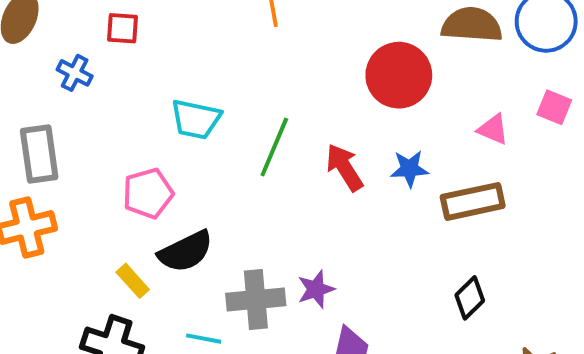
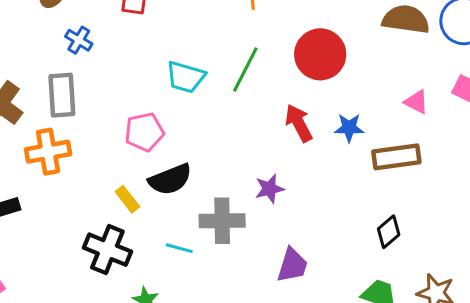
blue cross: (75, 73) -> (79, 40), moved
red circle: (399, 75) -> (320, 54), moved
green line: (274, 147) -> (245, 69), moved
purple star: (316, 289) -> (270, 189), moved

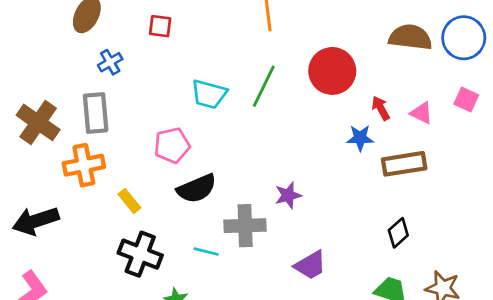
blue cross: (79, 40) -> (110, 62), turned 30
red arrow: (299, 123) -> (381, 108), moved, size x0.7
yellow rectangle: (127, 199) -> (129, 201), moved
purple trapezoid: (292, 265) -> (310, 265), turned 44

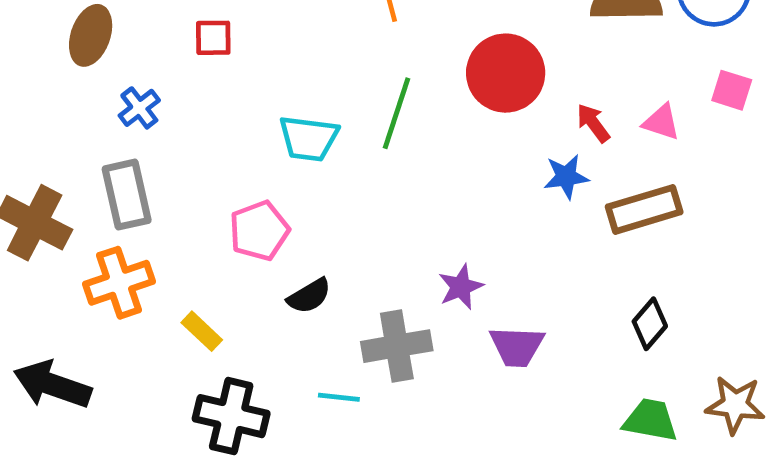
black semicircle: (197, 189) -> (309, 296), size x0.7
black arrow: (36, 221) -> (52, 385), turned 45
purple trapezoid: (310, 265) -> (517, 346), moved, turned 40

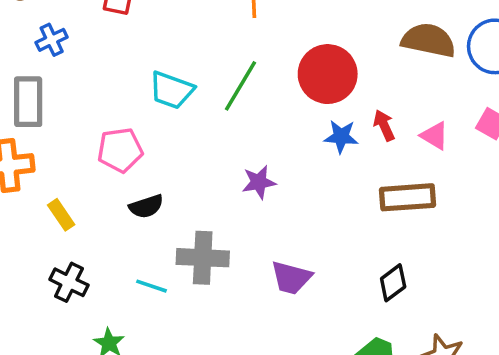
blue star: (566, 177) -> (341, 137), moved
purple star: (461, 287) -> (259, 182), moved
black cross: (231, 416) -> (69, 282), size x0.7

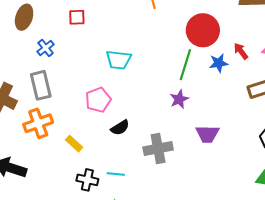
green line: (241, 86) -> (185, 65), moved
purple trapezoid: (291, 278) -> (207, 134), moved
cyan line: (152, 286) -> (116, 174), moved

